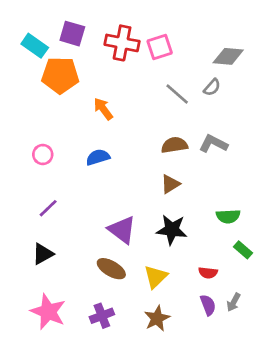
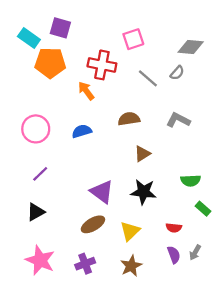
red cross: (122, 43) -> (102, 65), moved
brown semicircle: (174, 145) -> (129, 119), moved
pink circle: (43, 154) -> (36, 129), size x1.6
brown ellipse: (111, 269) -> (93, 224), turned -60

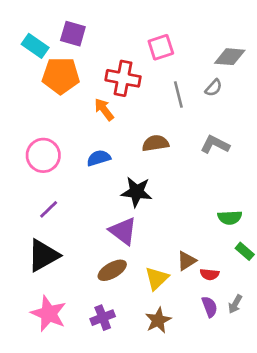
gray line: (148, 78) -> (178, 95), turned 35
brown triangle: (142, 154) -> (187, 261), moved
black star: (143, 192) -> (137, 192), moved
black triangle: (36, 212) -> (43, 255), size x1.5

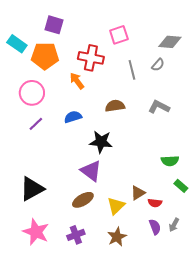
cyan rectangle: (35, 46) -> (17, 44), moved
pink circle: (43, 155) -> (32, 93), moved
purple line: (49, 209) -> (36, 124), moved

